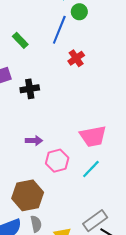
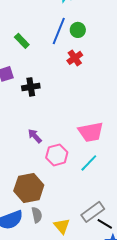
green circle: (79, 12) -> (78, 30), moved
purple arrow: (34, 141) -> (35, 136), turned -133

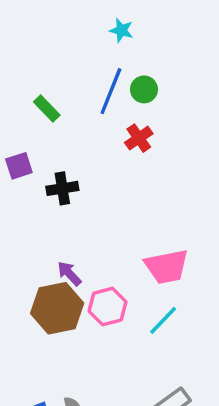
brown hexagon: (29, 188) -> (57, 308), moved

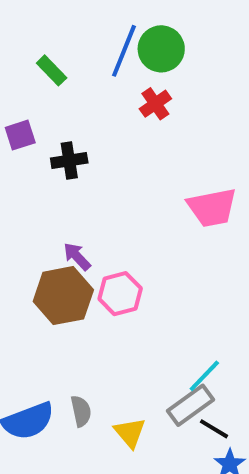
green circle: (144, 89) -> (161, 49), size x1.5
pink trapezoid: (167, 267) -> (212, 207), moved
cyan line: (163, 320) -> (204, 376), moved

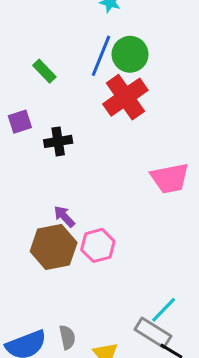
red cross: (155, 104) -> (125, 97), size x1.8
gray rectangle: (191, 405) -> (153, 333), turned 68

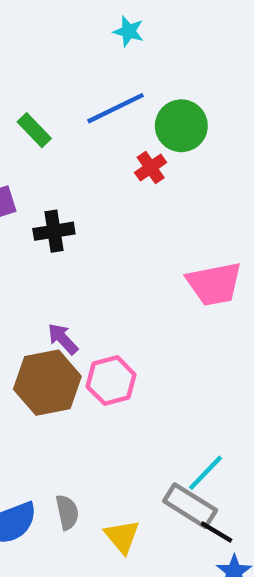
green circle: (130, 54) -> (181, 126), moved
blue line: (101, 56) -> (115, 108), turned 42
red cross: (125, 97) -> (151, 168), size x0.5

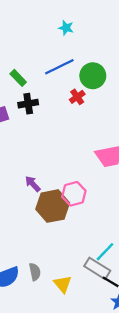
black cross: (54, 231) -> (28, 104), moved
pink hexagon: (111, 381) -> (74, 194), moved
brown hexagon: (47, 383) -> (53, 206), moved

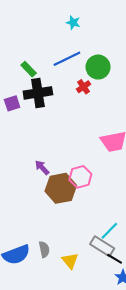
black cross: (28, 104) -> (38, 93), size x1.5

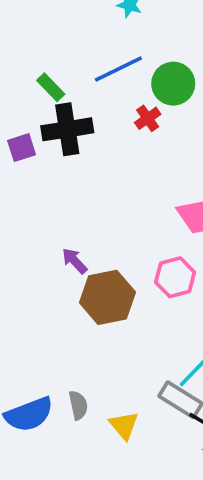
pink hexagon: (80, 177) -> (175, 277), moved

